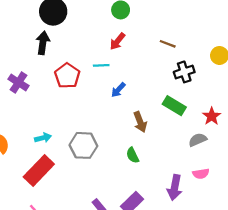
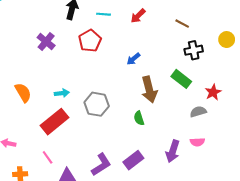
cyan line: (101, 65) -> (103, 14), moved
brown arrow: (140, 122) -> (149, 90), size x1.4

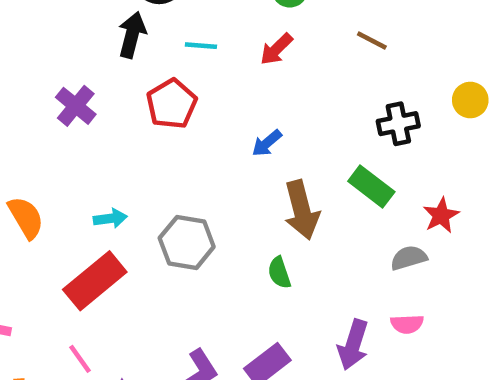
brown line: (182, 24) -> (372, 40), moved

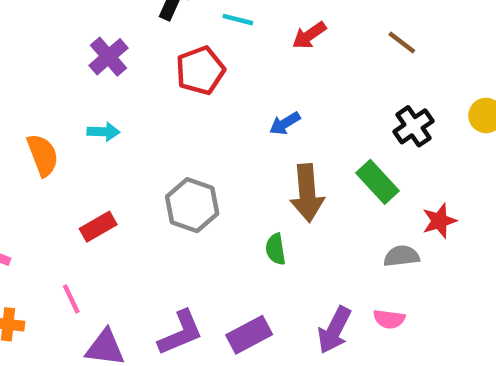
black cross: (398, 124) -> (413, 126), turned -33
cyan arrow: (110, 218) -> (104, 132), moved
red rectangle: (95, 281) -> (98, 227), size x0.6

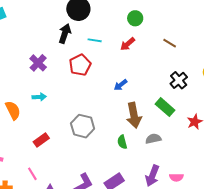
gray semicircle: (402, 256) -> (153, 139), moved
pink semicircle: (389, 319) -> (176, 177), moved

